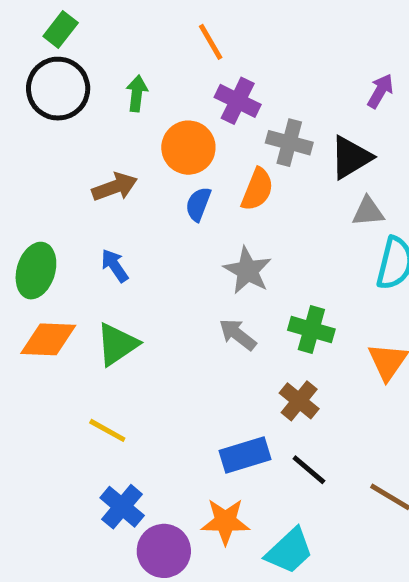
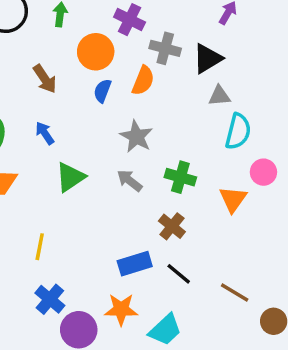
brown arrow: (115, 187) -> (45, 79), turned 76
green triangle: (117, 344) -> (70, 177), moved
yellow line: (107, 430) -> (40, 247), turned 72

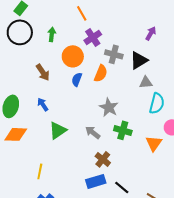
purple cross: (130, 20) -> (93, 37), turned 30
gray star: (136, 137) -> (109, 107), moved
brown cross: (172, 226) -> (103, 159), moved

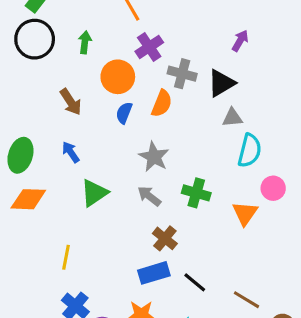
gray star: (109, 107) -> (154, 157), moved

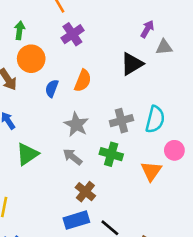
gray cross: (182, 74) -> (121, 121), moved, turned -30
orange circle: (118, 77) -> (31, 59), moved
gray triangle: (232, 118) -> (164, 47), moved

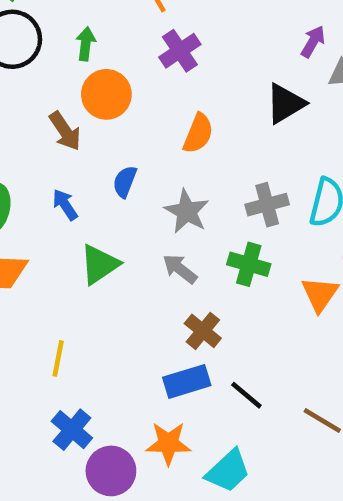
blue semicircle: (52, 88) -> (125, 182), moved

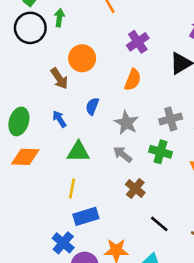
green arrow: (86, 44) -> (59, 18), moved
purple cross: (180, 51) -> (138, 42), moved
green triangle: (99, 264) -> (78, 152), turned 35
yellow line: (58, 358) -> (72, 188), moved
blue rectangle: (187, 381) -> (86, 216), moved

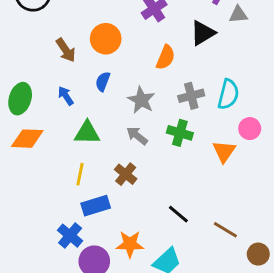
orange circle: (82, 58) -> (106, 39), moved
orange semicircle: (133, 80) -> (166, 57), moved
brown cross: (135, 188) -> (126, 174), moved

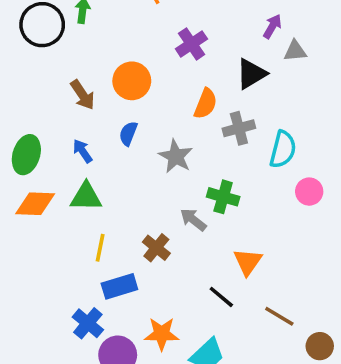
gray cross: (191, 96) -> (239, 128), moved
green triangle: (87, 133) -> (86, 197), moved
gray arrow: (137, 136) -> (193, 220), moved
orange triangle: (224, 151) -> (248, 262), moved

